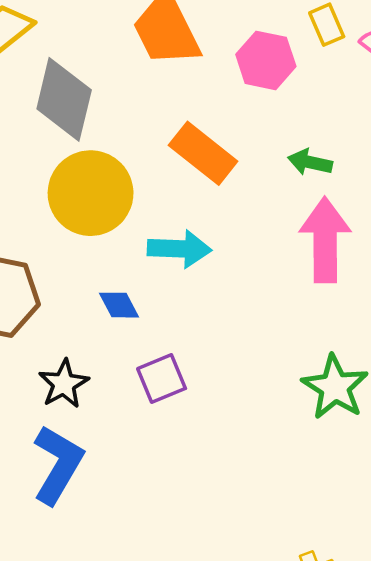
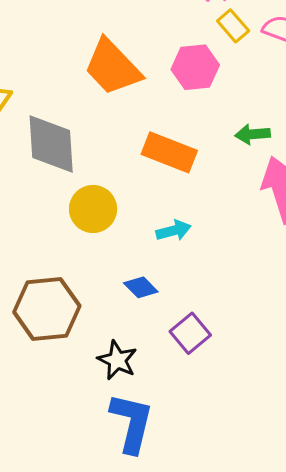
yellow circle: (91, 193) -> (93, 209), size x0.7
cyan arrow: (179, 249) -> (174, 231), size x0.7

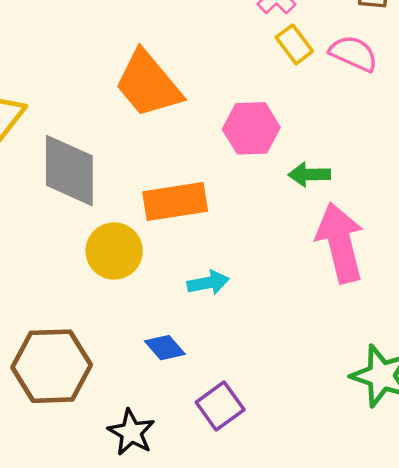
pink hexagon: (195, 67) -> (251, 128), moved
orange rectangle: (169, 152) -> (175, 202), moved, turned -34

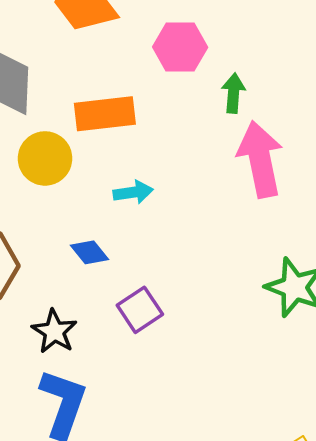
green arrow: (309, 174) -> (233, 93), turned 93

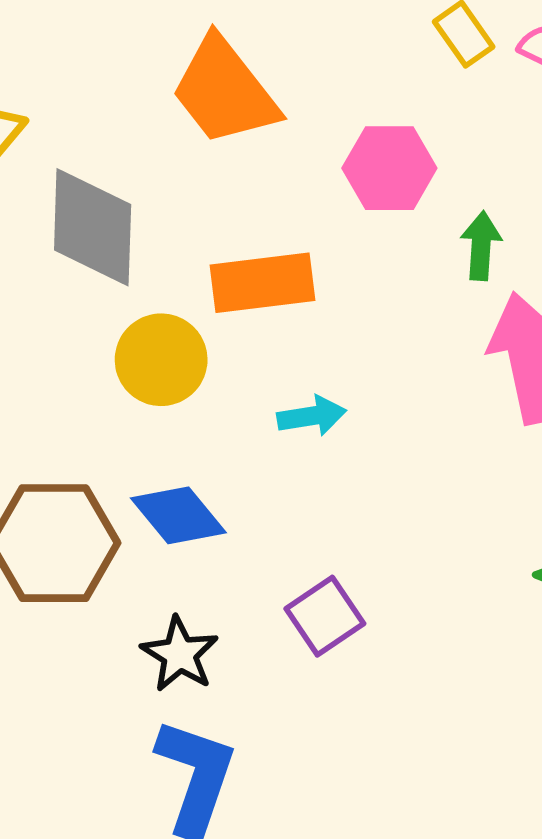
blue diamond: (90, 252) -> (178, 515), moved, size x1.4

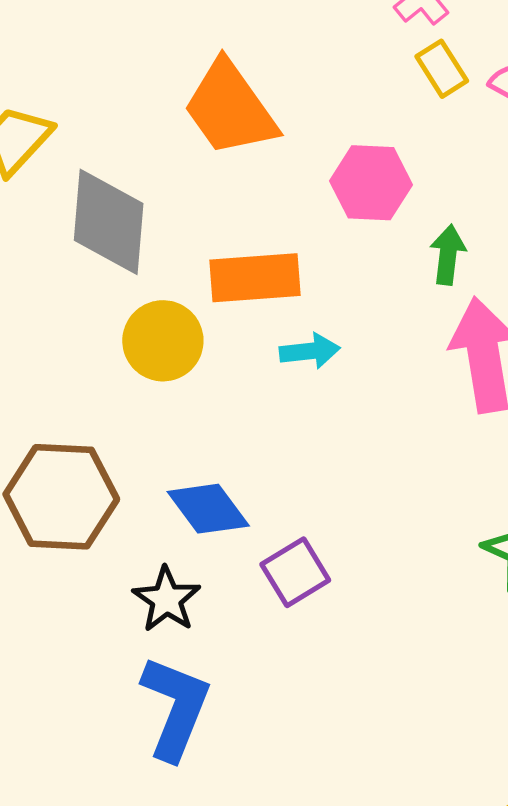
cyan arrow: (312, 416) -> (310, 351), moved
blue diamond: (178, 515) -> (208, 509), moved

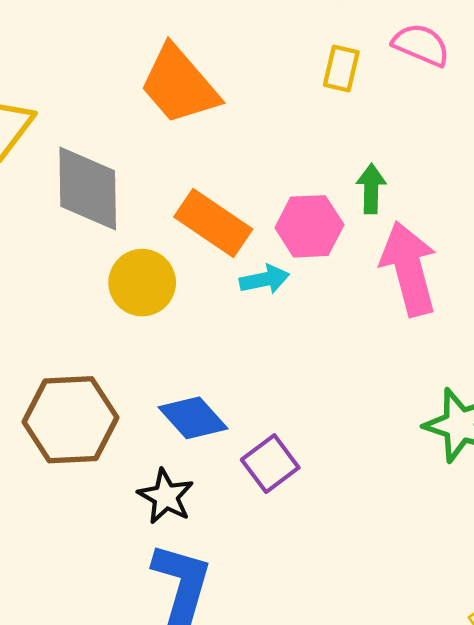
yellow rectangle: (442, 69) -> (341, 68), moved, turned 51
pink hexagon: (371, 183) -> (309, 226), moved
orange rectangle: (255, 278) -> (213, 223), turned 44

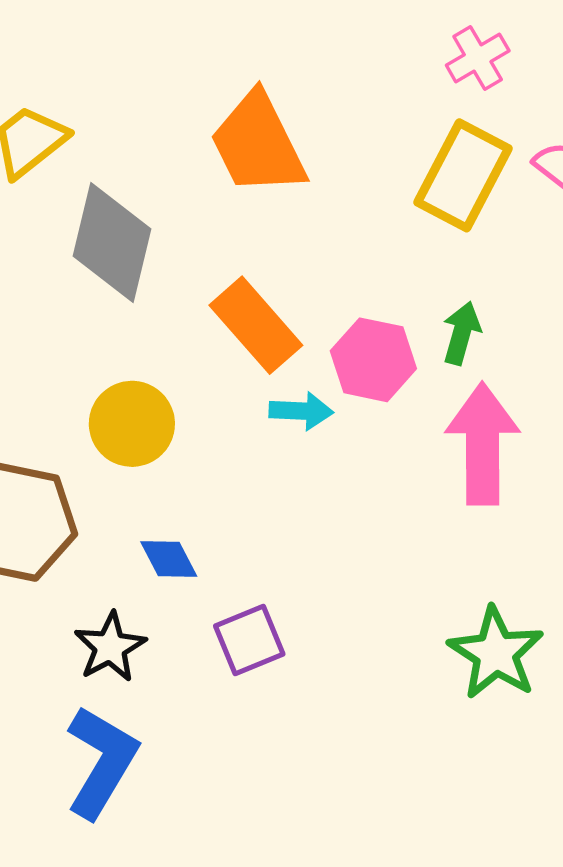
yellow rectangle: (341, 68) -> (463, 175), size x1.8
yellow circle: (142, 283) -> (132, 424), moved
blue diamond: (193, 418) -> (169, 559), size x0.7

